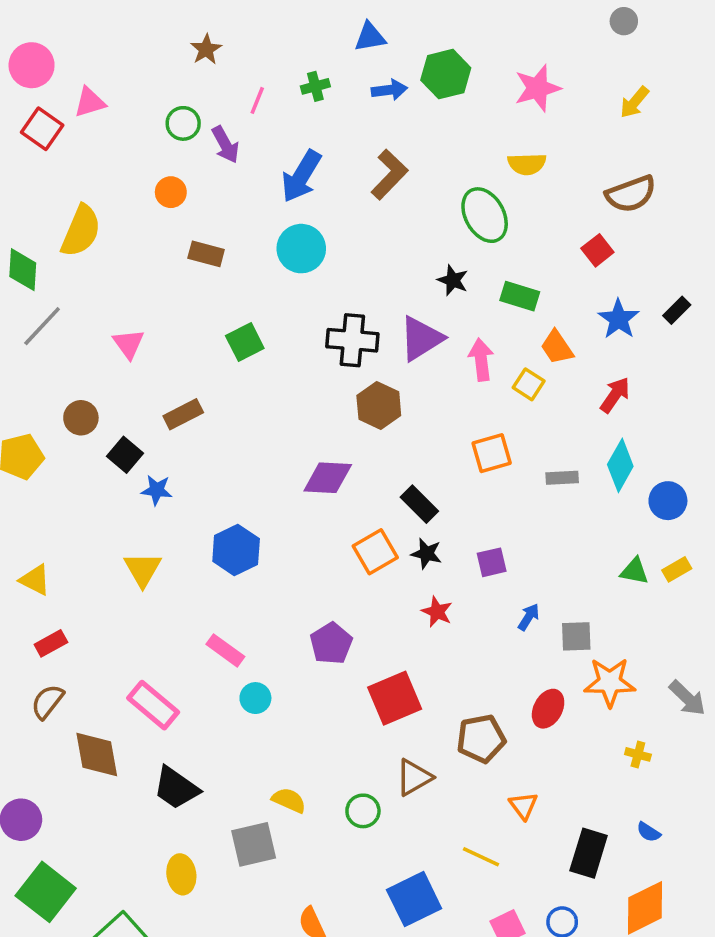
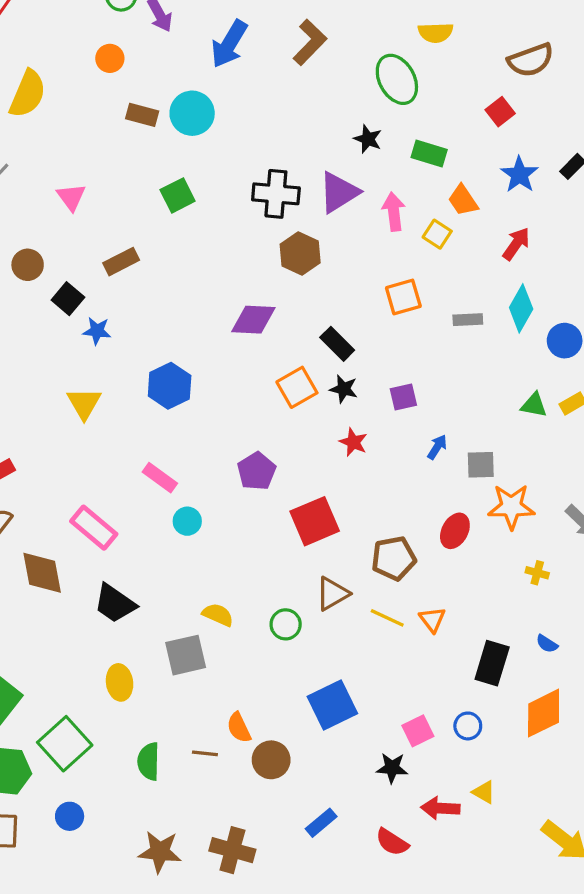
cyan circle: (301, 249) -> (192, 113), moved
yellow line: (481, 857) -> (387, 618), moved

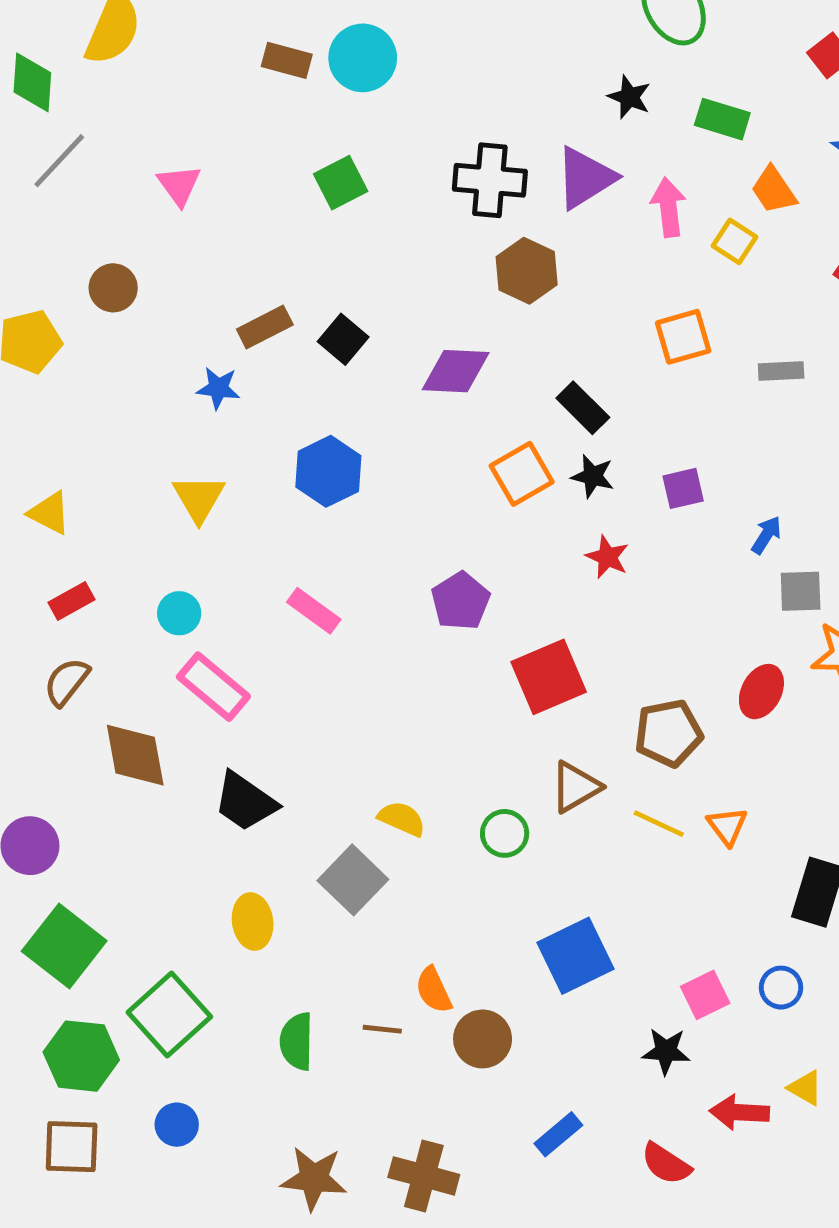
brown rectangle: (121, 262) -> (265, 327), moved
black square: (68, 299) -> (343, 339), moved
blue arrow: (437, 447) -> (766, 535), moved
cyan circle: (187, 521) -> (179, 613), moved
gray square: (186, 655) -> (353, 880), turned -33

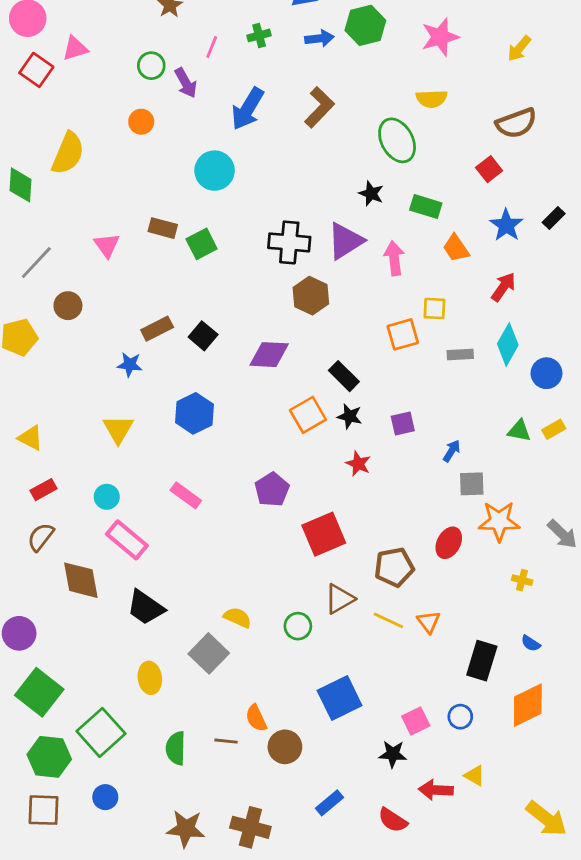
brown rectangle: (287, 60) -> (163, 228), moved
gray line: (59, 161) -> (36, 263), moved
yellow square: (735, 241) -> (434, 309), moved, turned -30

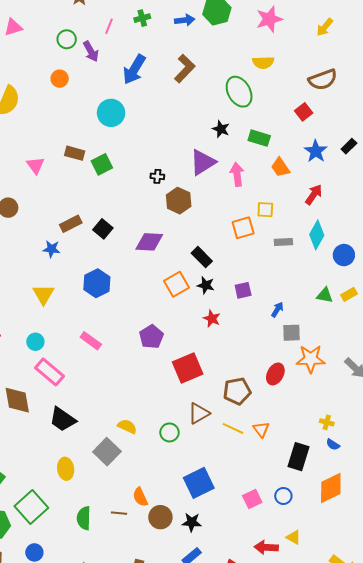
black cross: (289, 242) -> (157, 176), moved, size x0.5
yellow cross: (522, 580) -> (327, 422), moved
black star: (393, 754) -> (192, 522), moved

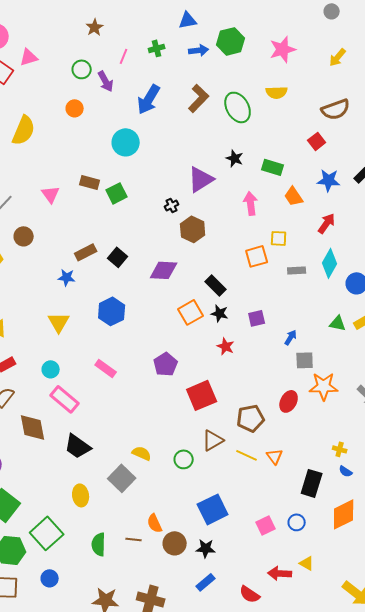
green ellipse: (239, 92) -> (238, 107), moved
blue star: (316, 151) -> (329, 180), turned -30
purple triangle: (203, 162) -> (201, 179), moved
black cross: (157, 176) -> (172, 205), turned -32

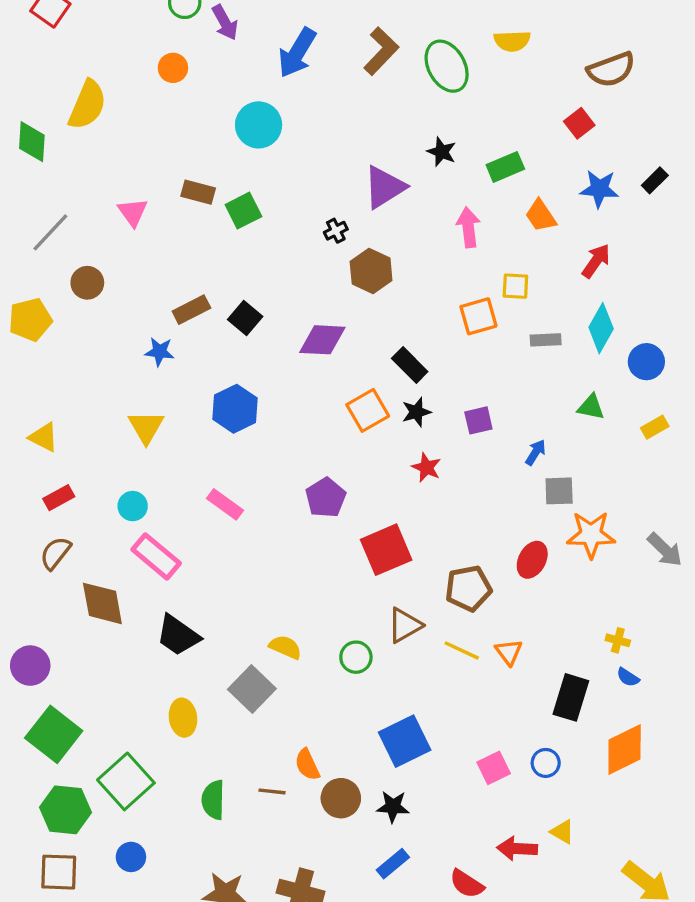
green rectangle: (273, 167) -> (505, 167), turned -40
black star: (220, 313) -> (416, 412), turned -30
green triangle: (338, 323) -> (591, 407), moved

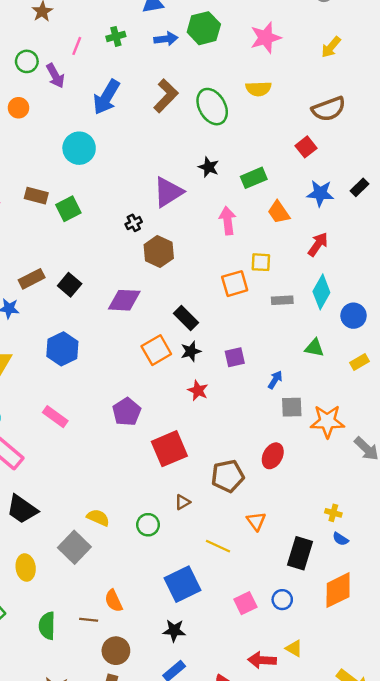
orange star: (591, 535) -> (327, 421), moved
brown triangle: (405, 625) -> (182, 502), size x0.6
yellow line: (462, 650) -> (218, 546), moved
brown circle: (341, 798) -> (116, 651), moved

